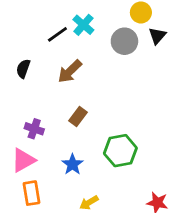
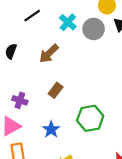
cyan cross: (83, 25) -> (68, 22), moved
black line: (57, 34) -> (32, 16), moved

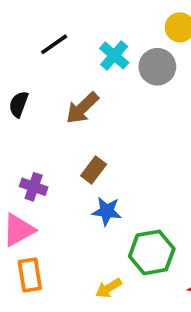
green hexagon: (90, 118) -> (152, 252), moved
blue star: (51, 129) -> (107, 211), moved, turned -30

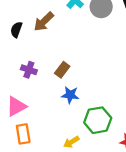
brown arrow: (82, 108) -> (44, 22), moved
purple cross: (34, 187) -> (29, 70), moved

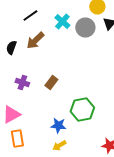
blue star: (70, 95) -> (58, 126), moved
green hexagon: (98, 120) -> (82, 110), moved

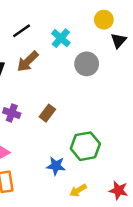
gray circle: (85, 28) -> (87, 64), moved
yellow arrow: (59, 146) -> (78, 190), moved

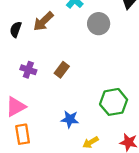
green hexagon: (85, 146) -> (114, 102), moved

